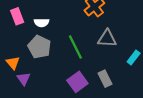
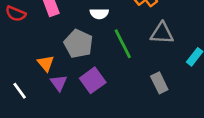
white semicircle: (42, 23) -> (99, 14), moved
purple square: (77, 82) -> (93, 80), moved

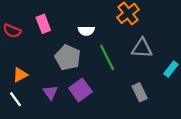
orange triangle: (46, 63) -> (20, 75), moved, turned 42

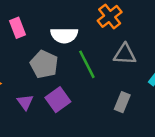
white semicircle: (86, 31) -> (64, 35), size x1.5
gray rectangle: (140, 92) -> (122, 102), turned 48

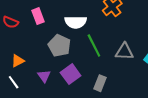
gray triangle: (125, 54) -> (124, 52), moved
gray rectangle: (122, 102) -> (100, 83), moved

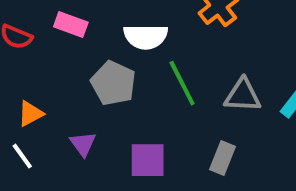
pink rectangle: (38, 16) -> (71, 25), turned -49
purple square: (71, 74) -> (148, 160), moved, turned 36
gray rectangle: (100, 83) -> (223, 158), moved

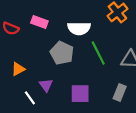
white line: (22, 156) -> (30, 98), moved

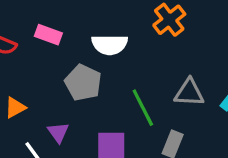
green line: (98, 53) -> (143, 108), moved

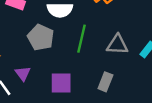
green line: (143, 108) -> (81, 39), moved, turned 40

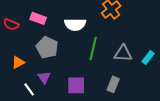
gray pentagon: (41, 37) -> (47, 47), moved

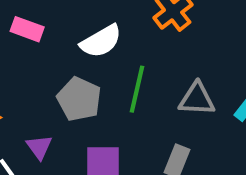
white semicircle: (75, 24) -> (101, 41), turned -30
gray pentagon: (47, 47) -> (79, 99), moved

